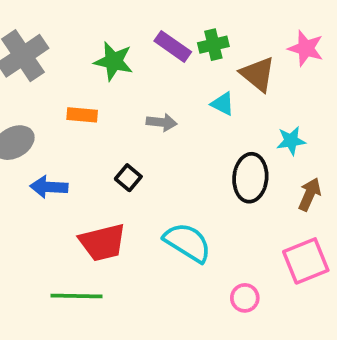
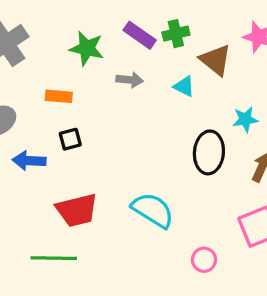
gray arrow: (162, 122) -> (130, 80), moved
black square: (128, 178) -> (70, 139), moved, turned 35

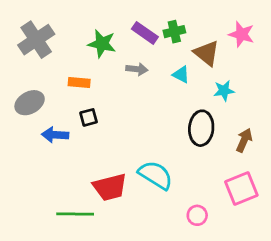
cyan star: (245, 119) -> (224, 91), moved
red trapezoid: (77, 210) -> (110, 187), moved

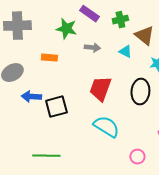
purple rectangle: (145, 33) -> (89, 14), moved
gray cross: (36, 40) -> (17, 26), turned 32
black square: (89, 117) -> (56, 107), moved, size x1.6
red trapezoid: (110, 187) -> (100, 89), moved, turned 124

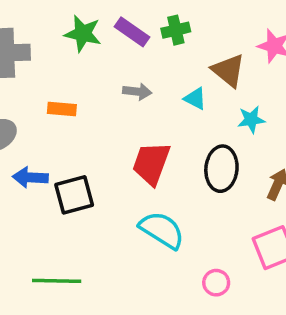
green cross: (120, 20) -> (176, 30), moved
green star: (66, 29) -> (83, 34), moved

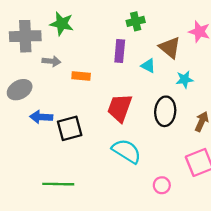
purple rectangle: (132, 32) -> (120, 51), moved, turned 60
green star: (83, 34) -> (62, 24), moved
gray arrow: (137, 91) -> (51, 61), moved
orange rectangle: (62, 109) -> (81, 76), moved

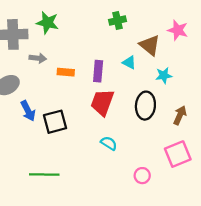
purple rectangle: (120, 51) -> (98, 71), moved
blue arrow: (41, 117) -> (28, 111), turned -120
cyan semicircle: (127, 151) -> (109, 143), size x0.6

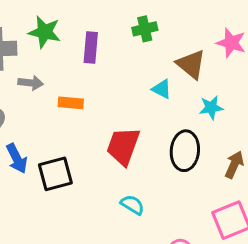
purple rectangle: (98, 71) -> (91, 47), moved

